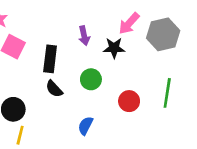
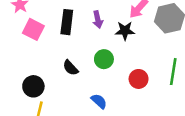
black rectangle: (50, 59) -> (67, 22), moved
blue semicircle: (85, 126) -> (99, 101), turned 105

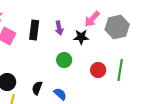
black semicircle: (71, 68) -> (37, 88), moved, turned 64
red circle: (139, 79) -> (98, 70), moved

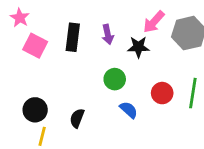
blue semicircle: (60, 94) -> (129, 110), moved

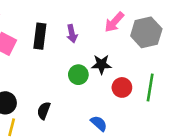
black star: (138, 47) -> (101, 64), moved
blue semicircle: (129, 110) -> (99, 123), moved

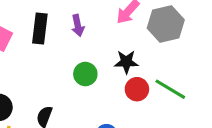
black star: (101, 64) -> (126, 62), moved
green line: (150, 87) -> (170, 89), turned -68

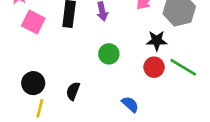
black star: (126, 62) -> (157, 41), moved

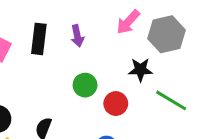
red circle: (154, 67) -> (116, 104), moved

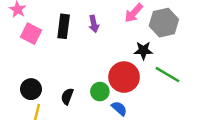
green circle: (85, 85) -> (100, 92), moved
red circle: (116, 104) -> (124, 77), size x1.6

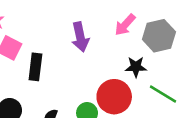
purple arrow: (94, 24) -> (80, 37), size x1.5
black rectangle: (64, 26) -> (35, 67), moved

